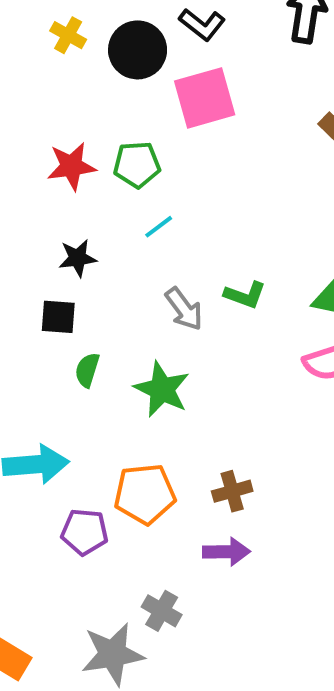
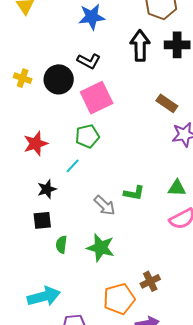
green pentagon: (137, 165) -> (87, 136), moved
cyan line: (159, 227) -> (73, 166), moved
brown cross: (232, 491) -> (150, 281), moved
orange pentagon: (145, 494) -> (119, 299), moved

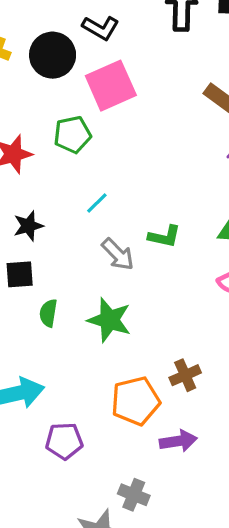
green pentagon: (87, 136) -> (72, 135), moved
cyan line: (73, 166) -> (97, 203), moved

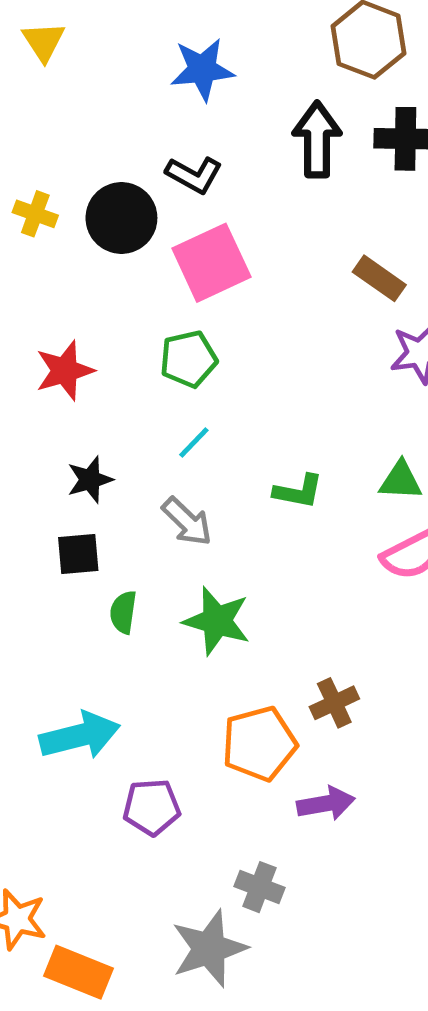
green pentagon: (72, 135) -> (189, 359), moved
gray arrow: (118, 254) -> (187, 522), moved

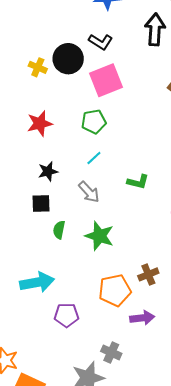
yellow cross: (35, 214) -> (38, 67), moved

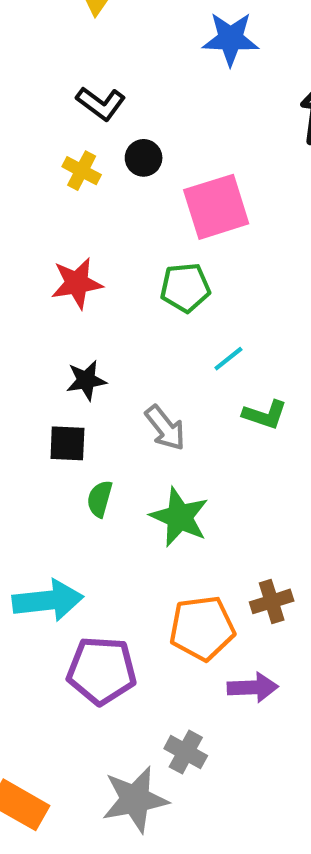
black L-shape: (101, 42) -> (101, 103), moved
black circle: (68, 59) -> (144, 158), size x0.6
cyan line: (94, 158) -> (228, 359), moved
purple pentagon: (66, 315) -> (102, 671), size x1.4

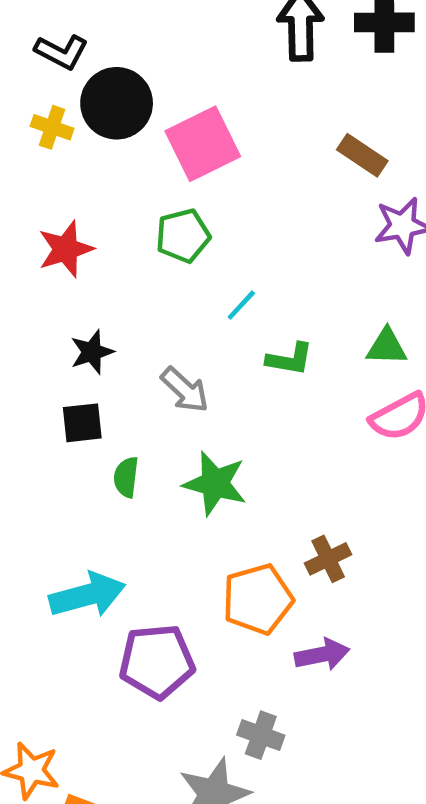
black circle: (144, 158) -> (117, 103), size x1.8

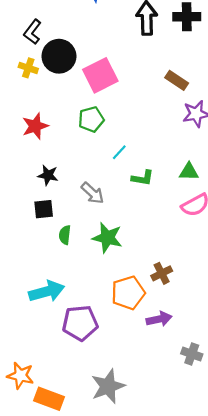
black L-shape: (61, 52) -> (32, 32), turned 100
black star: (92, 352) -> (48, 175), turned 30
gray cross: (261, 735) -> (192, 354), moved

